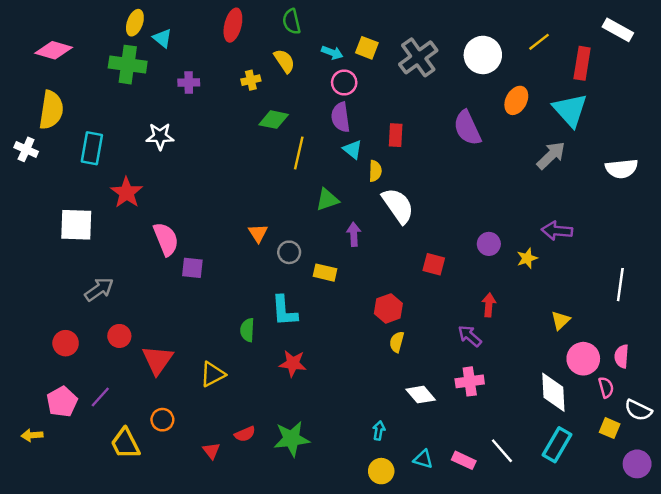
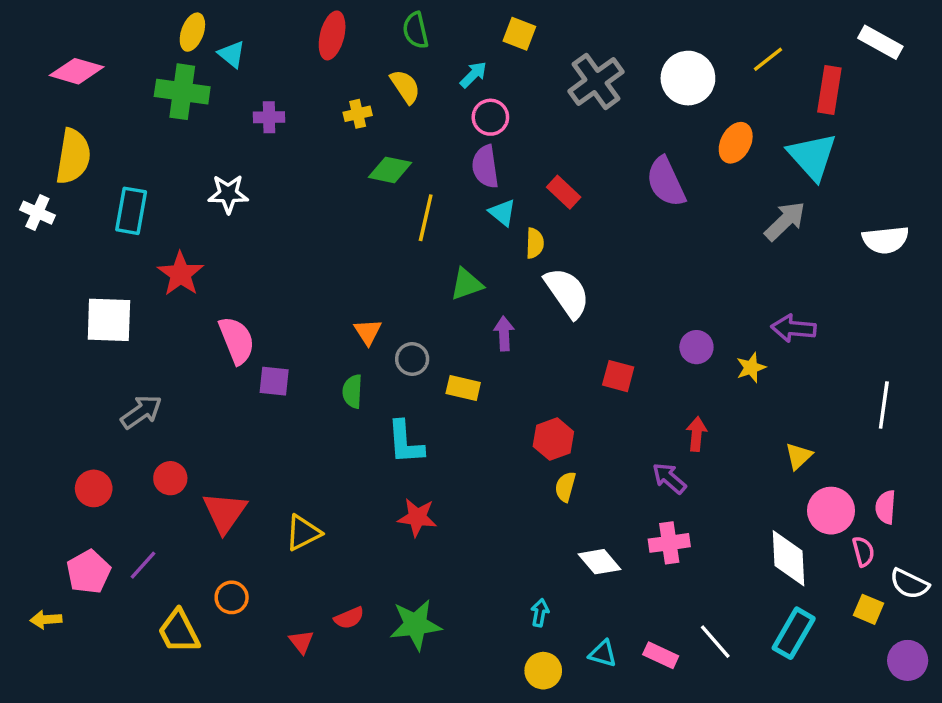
yellow square: (367, 48) -> (519, 34), moved
cyan arrow: (332, 53) -> (473, 75), turned -66
red rectangle: (396, 135) -> (564, 192), turned -50
green semicircle: (247, 330) -> (352, 391), moved

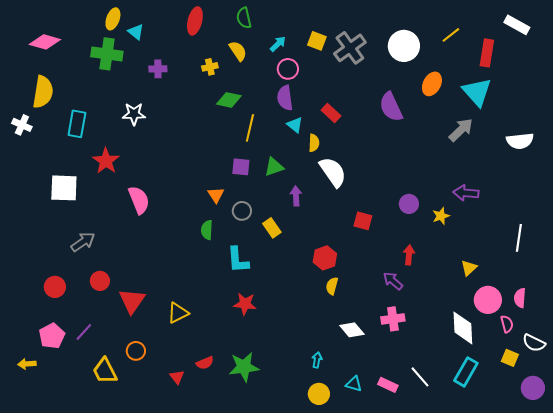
yellow square: (519, 34) -> (317, 41), moved
purple square: (274, 381) -> (241, 167), moved
yellow rectangle: (463, 388) -> (272, 228), turned 42

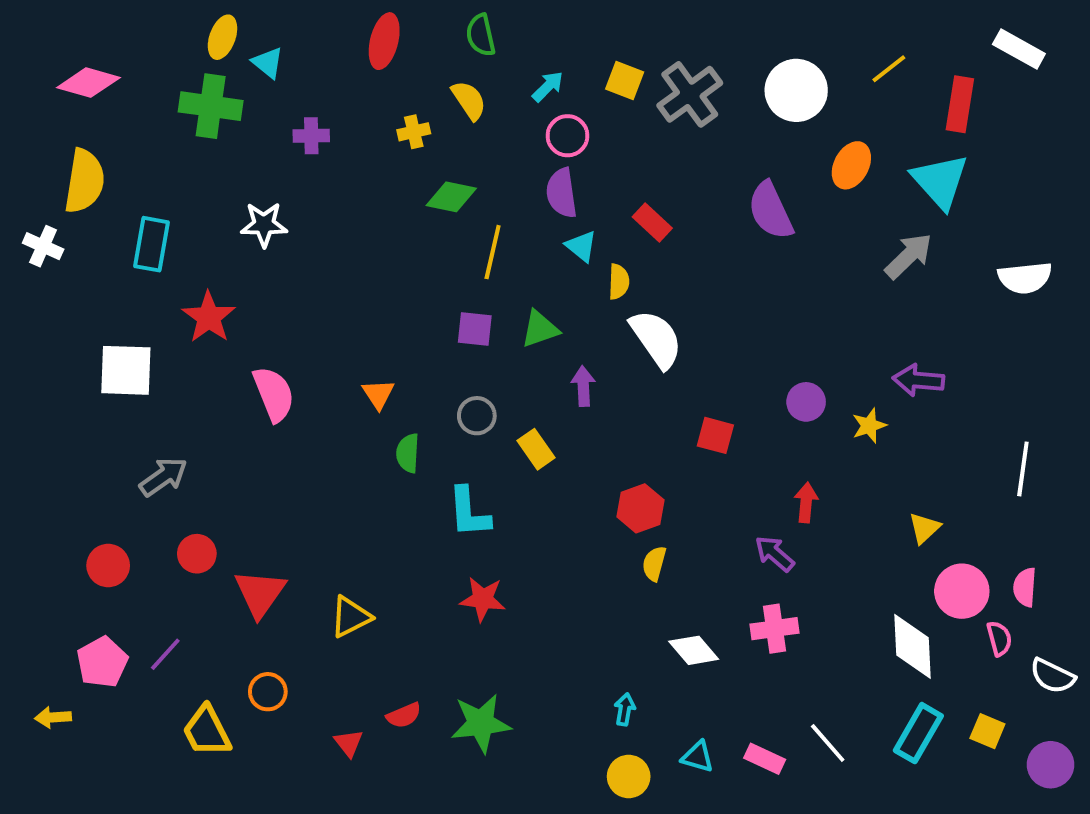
orange triangle: (216, 195) -> (378, 394), moved
yellow square: (510, 358) -> (987, 731), moved

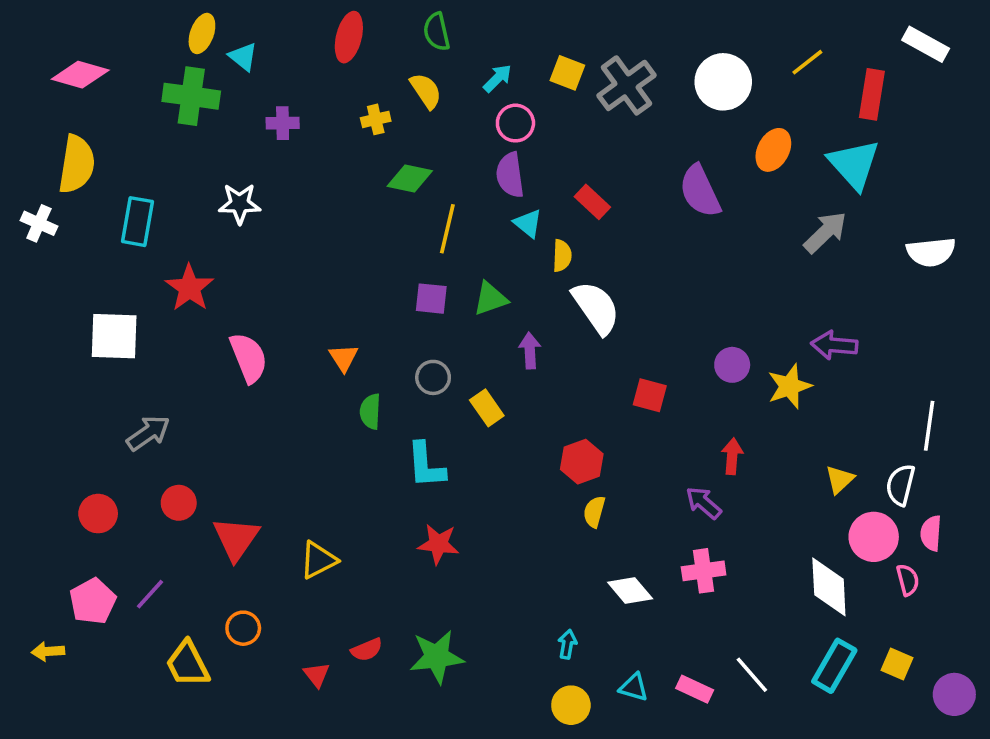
yellow star: (869, 426) -> (789, 386), size x1.4
white semicircle: (1052, 676) -> (901, 485), moved, turned 78

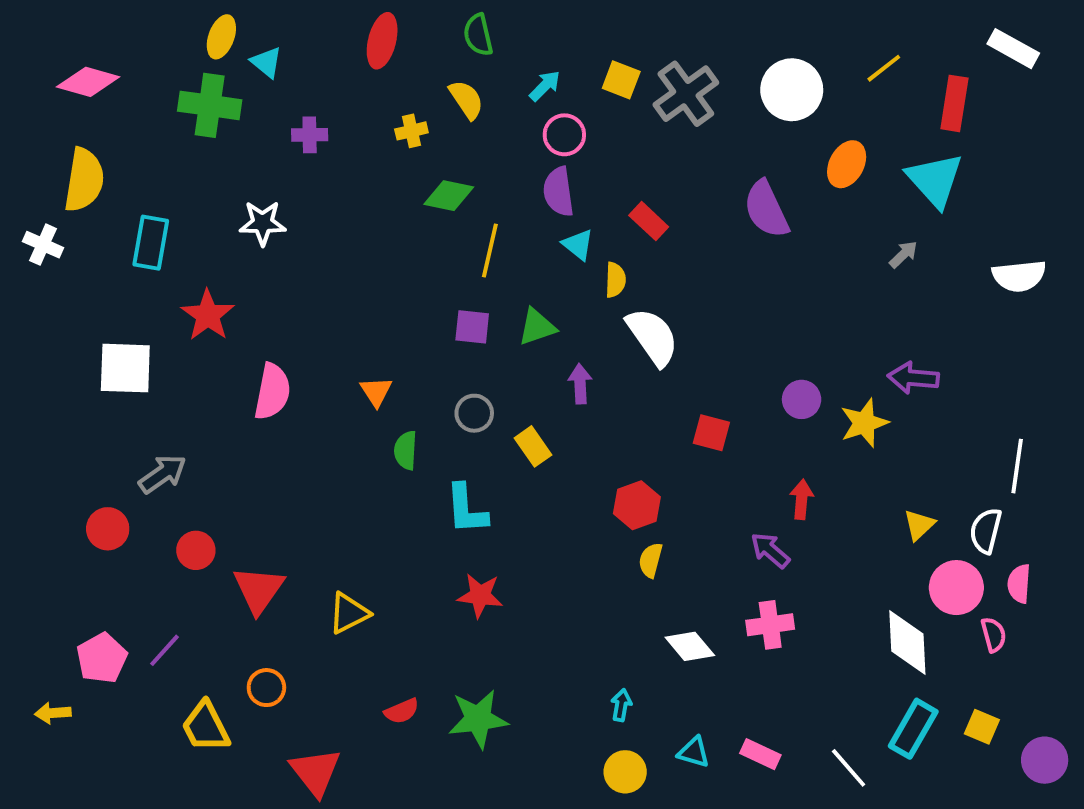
gray arrow: (825, 232) -> (903, 254), size x0.6
pink semicircle: (249, 358) -> (272, 392), turned 33
red circle: (98, 514) -> (108, 529), moved
red triangle: (317, 675) -> (315, 772), moved, size x1.8
white line: (752, 675) -> (849, 768), moved

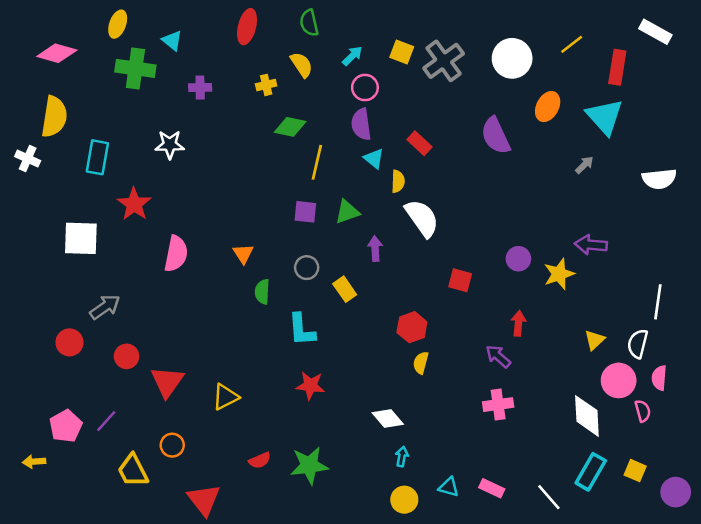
yellow ellipse: (221, 37) -> (118, 24), moved
white diamond: (690, 646) -> (388, 419), moved

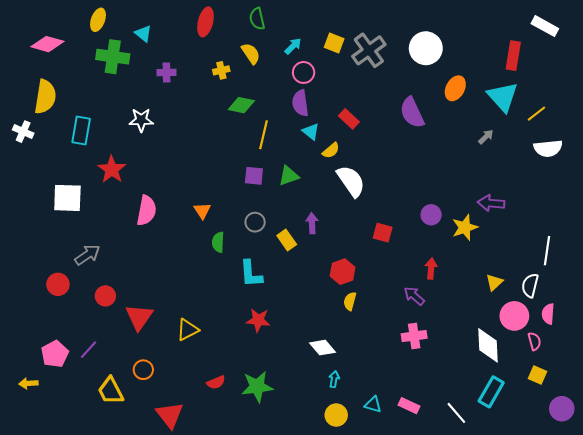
yellow line: (572, 44) -> (536, 114), moved
yellow semicircle: (398, 181) -> (331, 150), turned 48
purple arrow: (375, 249) -> (312, 223), moved
yellow square: (635, 471) -> (538, 375), moved

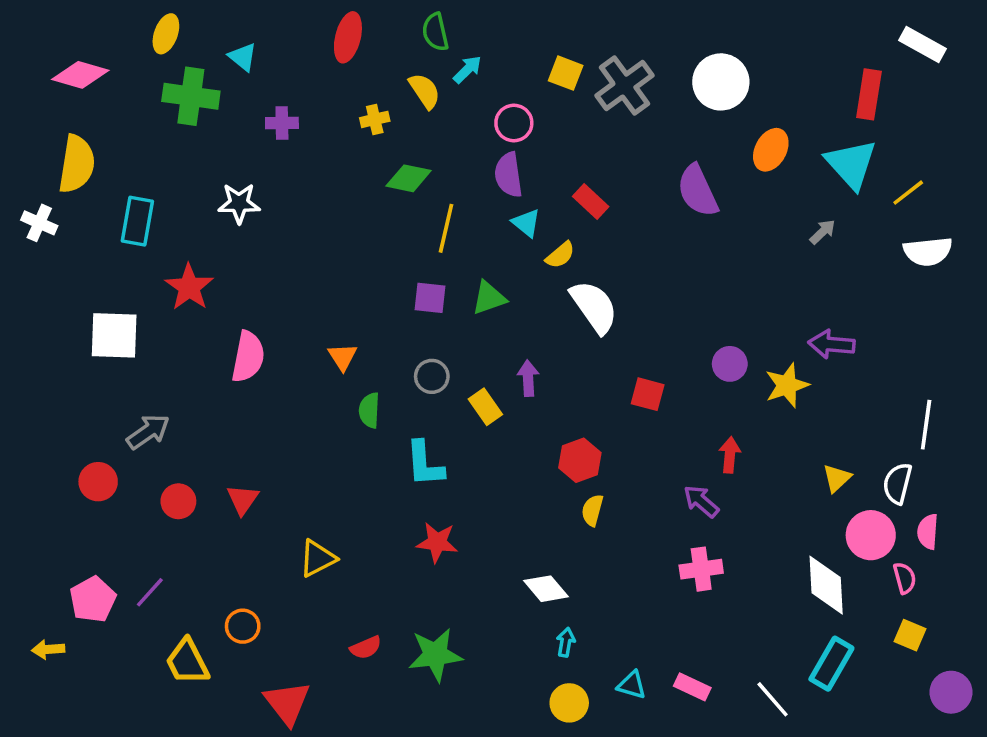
cyan arrow: (293, 46) -> (467, 69), moved
red triangle: (139, 317) -> (243, 499), moved, size x0.7

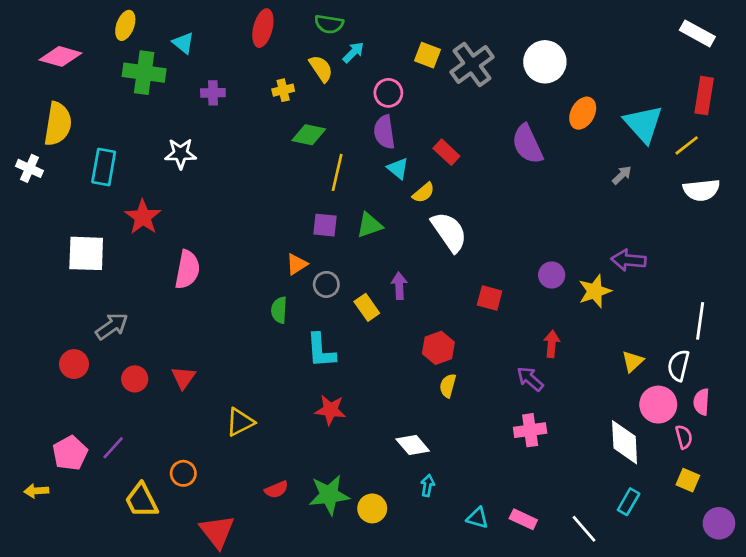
green semicircle: (435, 32) -> (329, 24), turned -68
red rectangle: (869, 94) -> (704, 96), moved
orange triangle: (343, 357) -> (297, 264), moved, turned 30
cyan rectangle: (831, 664) -> (629, 502), size x0.7
yellow circle: (569, 703) -> (372, 508), moved

